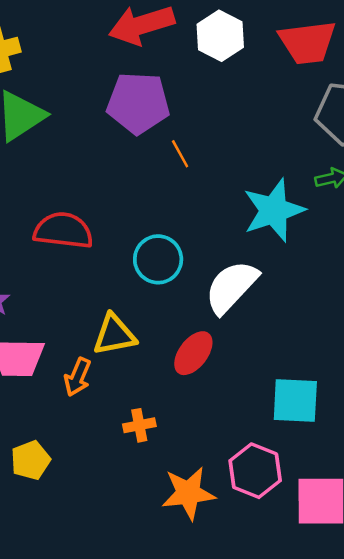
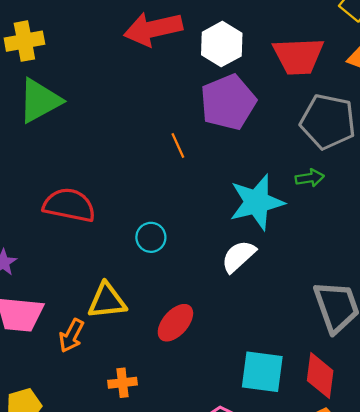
purple pentagon: (138, 103) -> (228, 102), moved, turned -30
cyan circle: (158, 259) -> (151, 237), size x0.7
white semicircle: (231, 287) -> (239, 256), moved, size x0.7

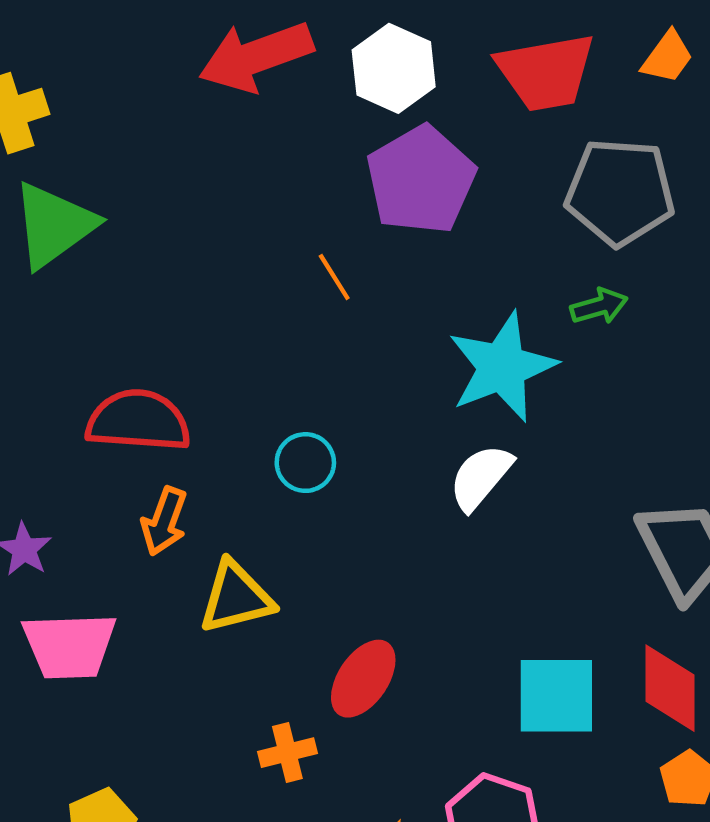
red ellipse: (175, 323) -> (363, 679), moved
orange arrow: (71, 336) -> (164, 521), moved

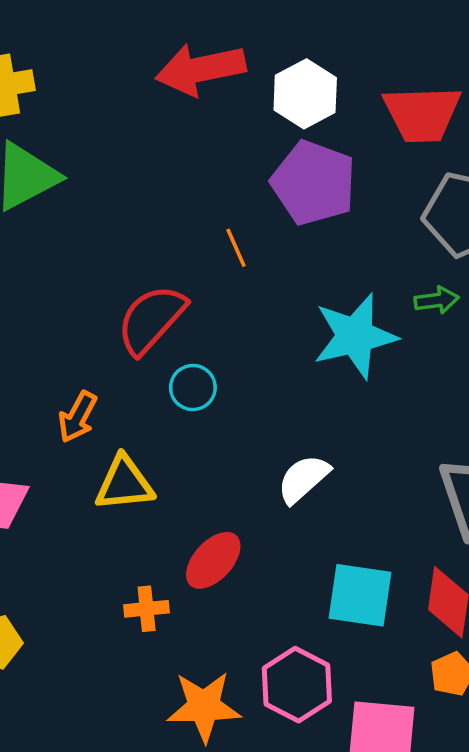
purple pentagon: (421, 180) -> (314, 183), turned -30
red semicircle: (138, 421) -> (151, 319), moved, turned -60
white semicircle: (481, 477) -> (303, 479), moved

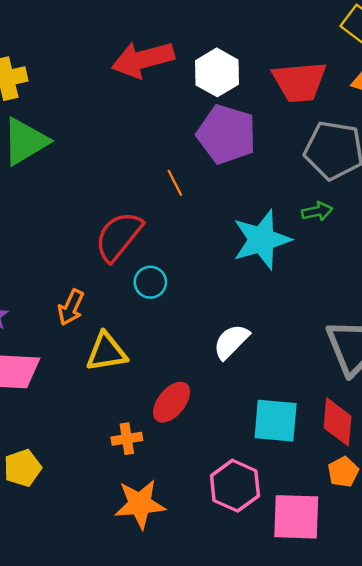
orange star: (204, 707) -> (140, 504), moved

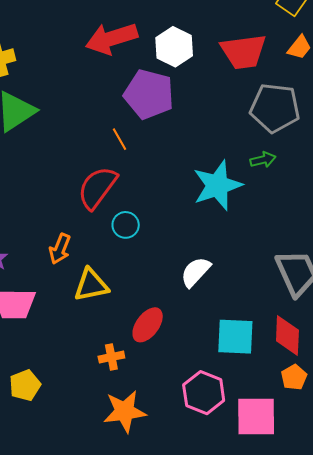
purple pentagon: (226, 134) -> (149, 94), moved
orange line: (175, 183) -> (119, 139), moved

